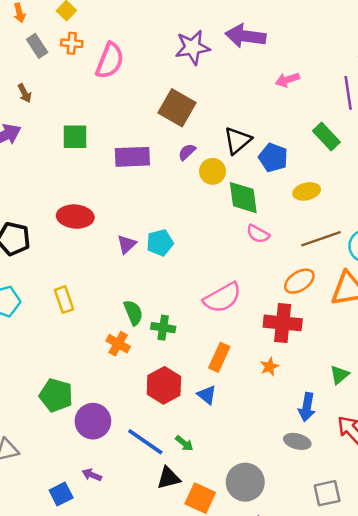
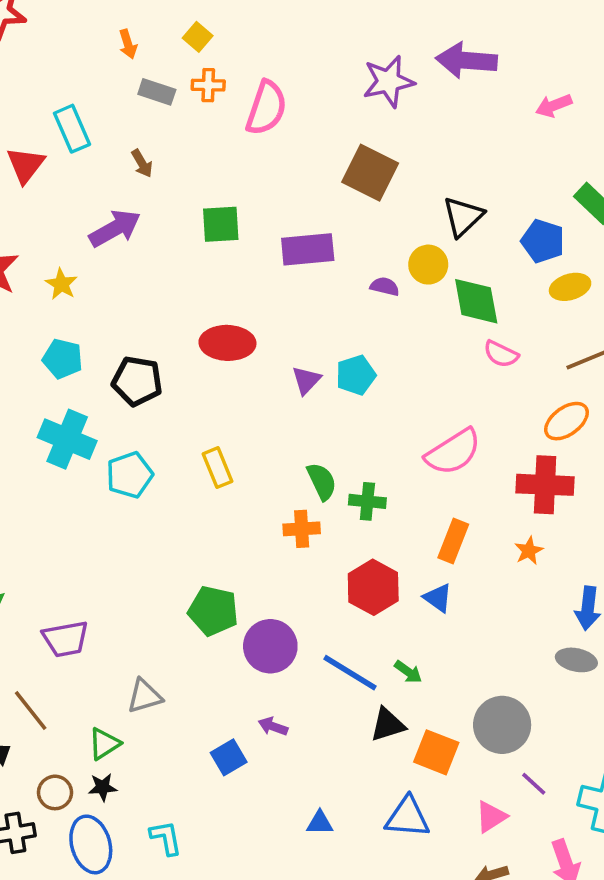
gray rectangle: (37, 46) -> (157, 92), turned -35
pink arrow: (287, 80) -> (554, 106), moved
purple semicircle: (187, 152) -> (385, 286), moved, turned 60
blue pentagon: (273, 158) -> (543, 241), moved
orange cross: (118, 344) -> (302, 529), turned -30

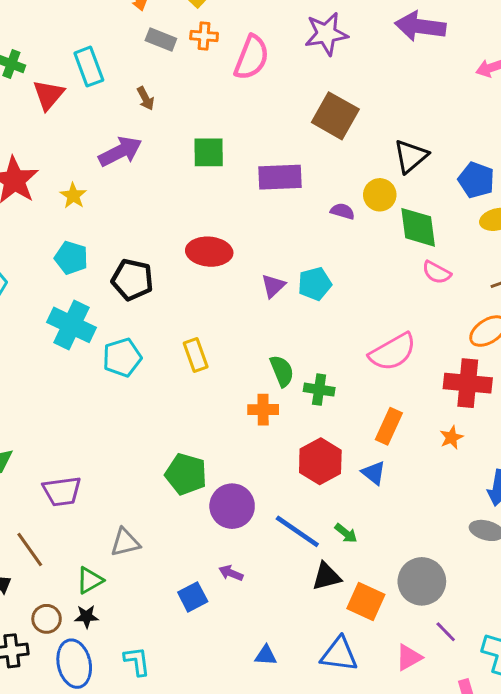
purple star: (388, 81) -> (326, 34), moved

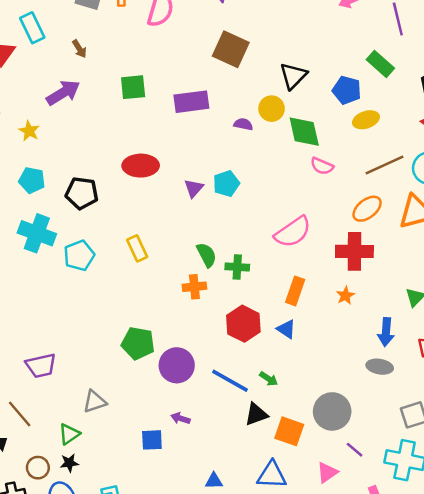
blue square: (193, 597) -> (152, 440), turned 30

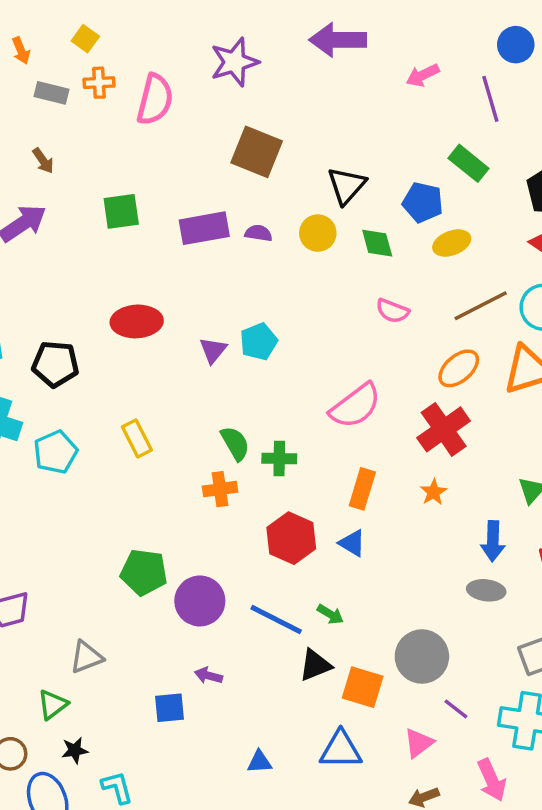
purple semicircle: (243, 124) -> (259, 233), moved
green diamond: (304, 132) -> (377, 243), moved, size x0.7
red cross: (354, 251) -> (444, 429), turned -33
black star: (69, 463) -> (75, 750), moved

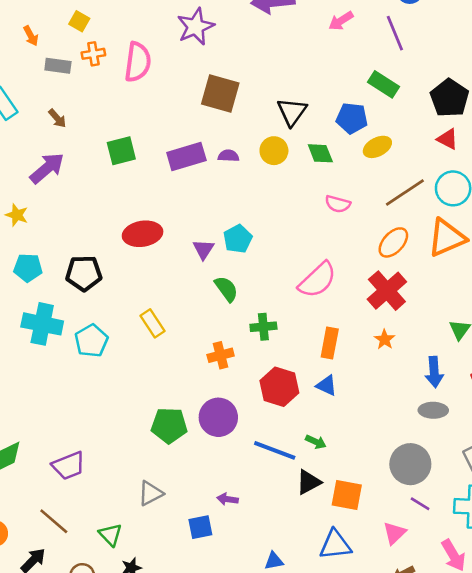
green semicircle: (235, 443) -> (226, 289), moved
purple circle: (200, 601) -> (218, 417), moved
gray triangle: (86, 657) -> (151, 493), moved
gray circle: (422, 657) -> (410, 464), moved
green triangle: (53, 705) -> (111, 535), turned -30

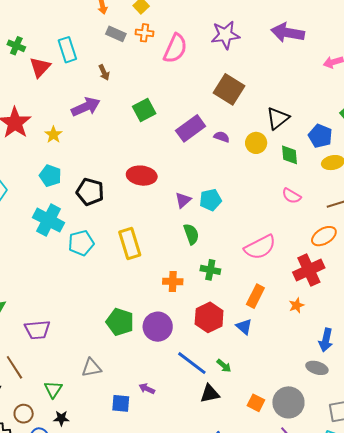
green square: (121, 151) -> (144, 110), turned -30
purple rectangle: (186, 156) -> (191, 128), turned -36
yellow rectangle: (153, 323) -> (130, 243), size x1.4
orange square: (347, 495) -> (256, 403), moved, size x0.7

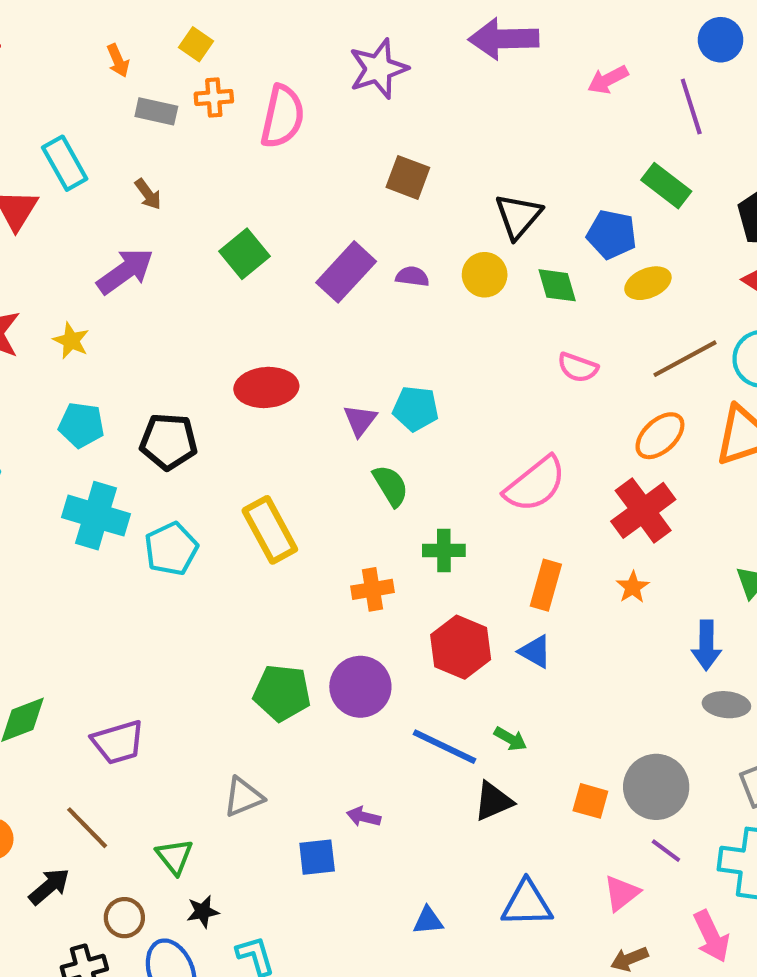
brown square: (229, 89) -> (408, 177), size x0.7
cyan pentagon: (210, 200) -> (416, 409), turned 30
gray ellipse: (317, 368) -> (726, 705), moved

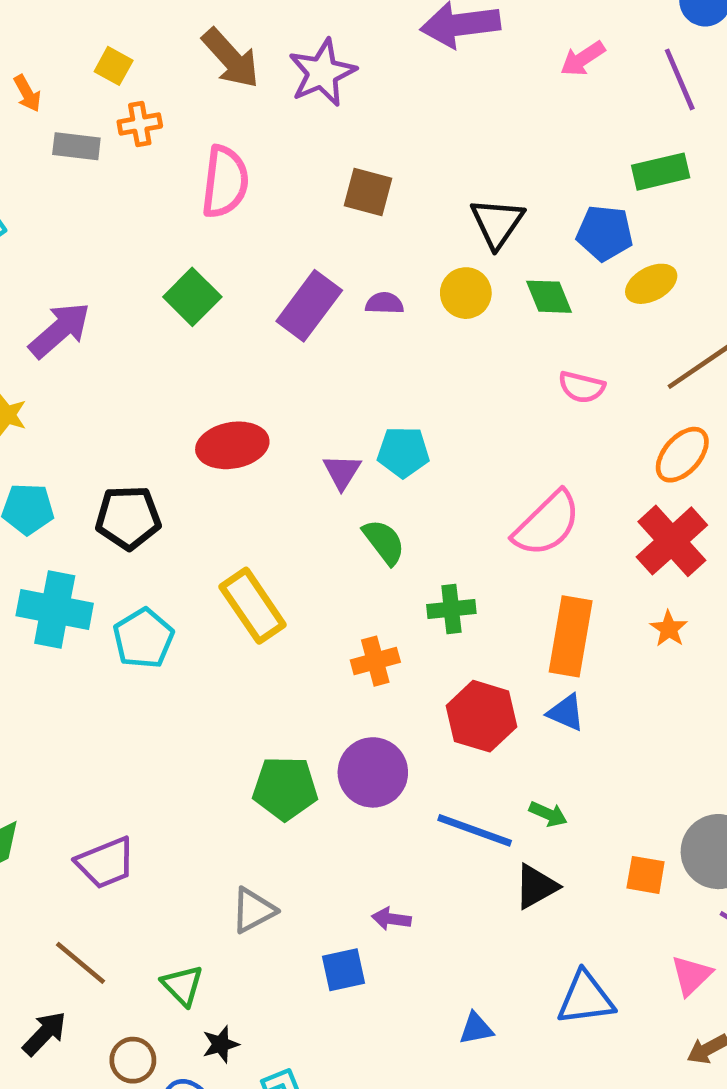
pink semicircle: (282, 117) -> (225, 182), moved
green rectangle: (666, 186) -> (661, 172), turned -45
brown arrow: (148, 194) -> (231, 58), moved, size x1.8
orange rectangle: (546, 585) -> (571, 636), size x1.4

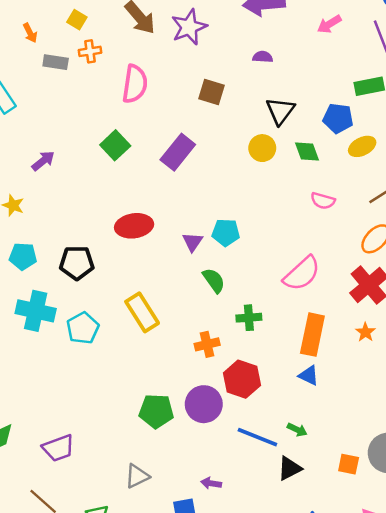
purple semicircle: (384, 303) -> (263, 57), moved
purple arrow: (60, 330) -> (43, 161), size x0.7
red hexagon: (481, 716) -> (242, 379), moved

